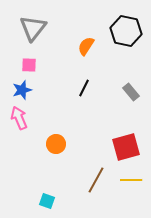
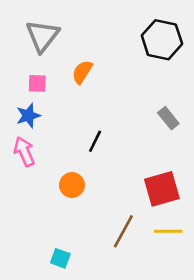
orange semicircle: (86, 46) -> (82, 72), moved
black line: (84, 88) -> (95, 141), moved

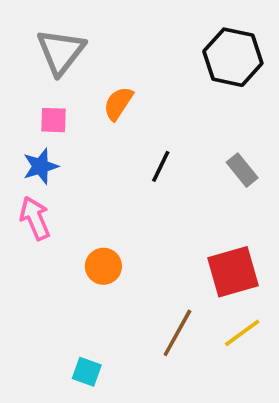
black line: (95, 141) -> (161, 166), moved
yellow line: (168, 231) -> (242, 333), turned -36

